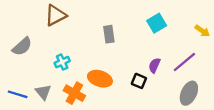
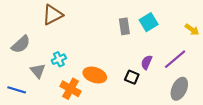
gray rectangle: (109, 34) -> (124, 26), moved
gray triangle: (43, 92) -> (38, 71), moved

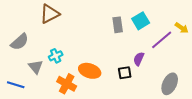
purple line: (175, 59) -> (162, 40), moved
black square: (132, 77) -> (125, 73), turned -32

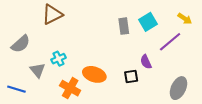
yellow arrow: (182, 28) -> (185, 19), moved
purple semicircle: (139, 59) -> (146, 62), turned -48

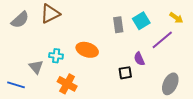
gray semicircle: (21, 44) -> (20, 20), moved
cyan cross: (59, 59) -> (56, 56), turned 32
orange ellipse: (94, 74) -> (87, 50), moved

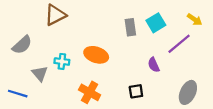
gray semicircle: (20, 20) -> (22, 45), moved
black square: (125, 73) -> (136, 91), moved
orange cross: (67, 84) -> (90, 92), moved

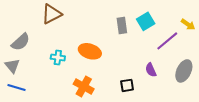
yellow arrow: (195, 19) -> (188, 24), moved
purple semicircle: (154, 65) -> (151, 70), moved
gray triangle: (40, 74) -> (12, 66), moved
gray ellipse: (188, 92) -> (184, 71), moved

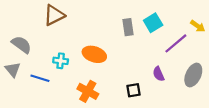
gray semicircle: (21, 42) -> (21, 45), turned -102
blue line: (16, 87) -> (40, 78), moved

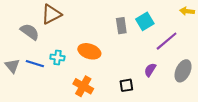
yellow arrow: (198, 26) -> (187, 11), moved, turned 152
gray semicircle: (21, 45) -> (30, 32), moved
purple semicircle: (159, 74) -> (150, 70), turned 56
blue line: (40, 78) -> (35, 64), moved

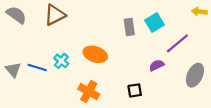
gray semicircle: (30, 32) -> (16, 15), moved
cyan cross: (57, 57) -> (61, 61), turned 32
purple semicircle: (150, 70) -> (157, 65), moved, turned 32

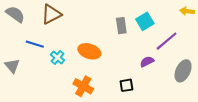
blue line: (37, 67) -> (35, 44), moved

